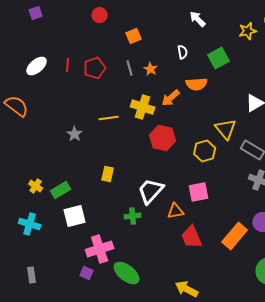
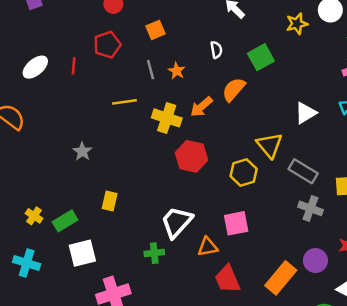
red pentagon: (95, 68) -> (107, 45), moved
orange semicircle: (197, 84) -> (234, 89), turned 135
yellow line: (109, 118) -> (125, 102), moved
yellow rectangle: (108, 174) -> (110, 201), moved

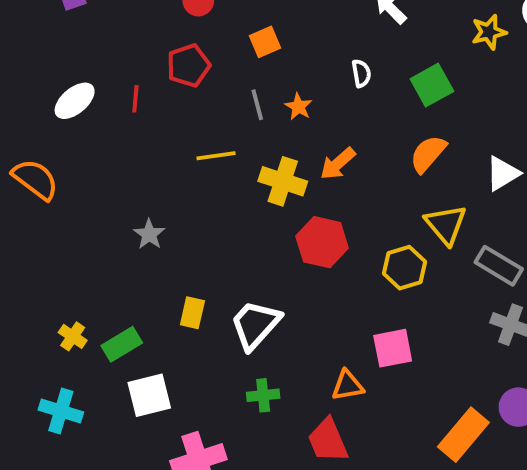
orange semicircle: (234, 89) -> (428, 154), moved
white trapezoid: (177, 222) -> (255, 325), moved
red trapezoid: (227, 279) -> (328, 440), moved

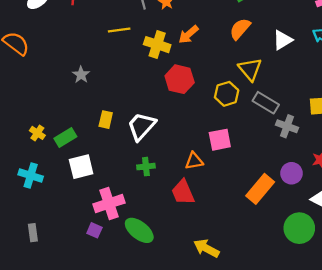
gray rectangle: (499, 266) -> (266, 103), moved

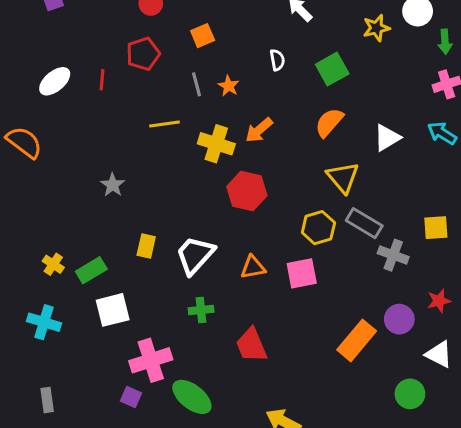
yellow hexagon: (227, 94) -> (318, 228), moved
orange triangle: (194, 161) -> (253, 267), moved
green circle: (299, 228) -> (410, 394), size x0.7

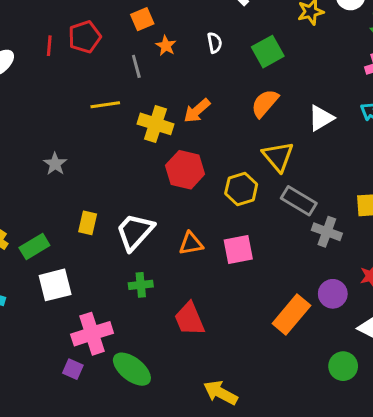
red line: (102, 80) -> (49, 46), moved
orange star: (229, 86) -> (166, 46), moved
yellow hexagon: (318, 228) -> (241, 189), moved

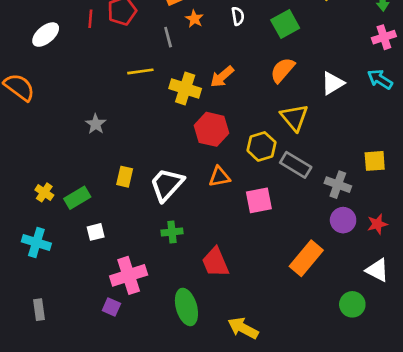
gray rectangle: (299, 201) -> (296, 165), moved
orange triangle: (191, 244) -> (219, 177), moved
white square: (55, 285) -> (96, 232), size x0.6
purple circle: (333, 294) -> (343, 220), moved
green ellipse: (132, 369) -> (186, 307), moved, turned 36

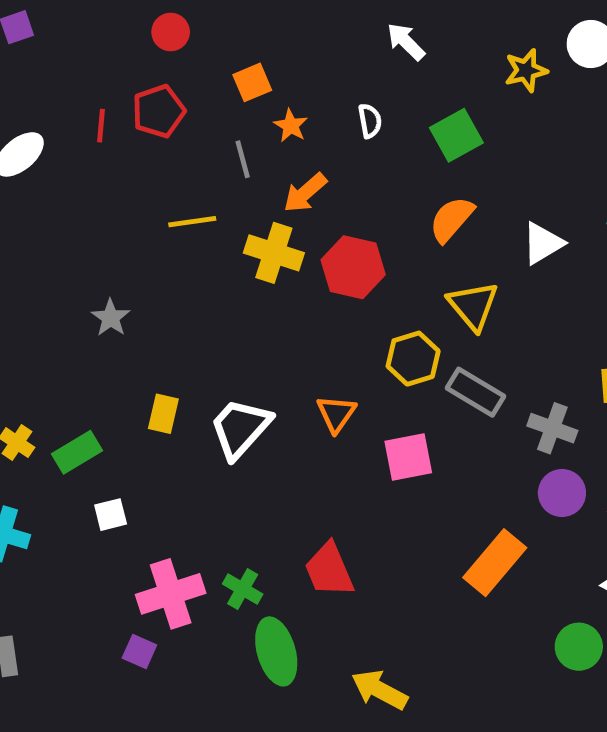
orange arrow: (222, 77) -> (305, 193), moved
red hexagon: (211, 129) -> (353, 267), moved
orange triangle: (219, 177) -> (336, 414), turned -45
green cross: (172, 232) -> (243, 589), moved, turned 36

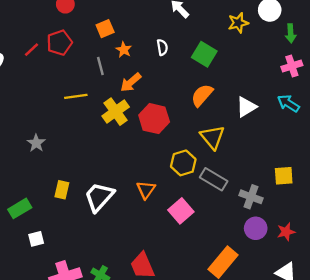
red line: (101, 126) -> (31, 50), turned 42
green square: (456, 135) -> (204, 54), turned -30
yellow cross: (274, 253) -> (116, 112), turned 36
pink square: (408, 457) -> (181, 211), turned -30

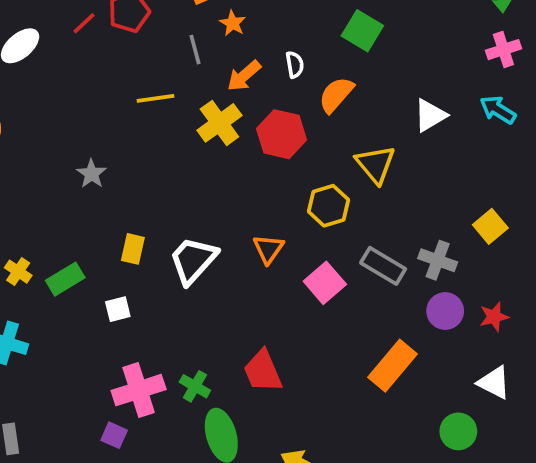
white semicircle: (162, 47) -> (295, 65), moved
orange semicircle: (202, 95) -> (336, 95), moved
yellow square: (284, 176) -> (490, 226), turned -36
gray rectangle: (214, 179) -> (383, 266), moved
white square: (36, 239) -> (118, 309), moved

